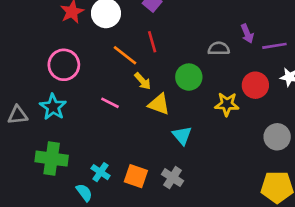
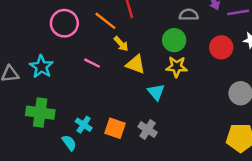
pink circle: (64, 65) -> (64, 23), moved
green circle: (189, 77) -> (174, 40), moved
yellow star: (227, 104) -> (177, 67), moved

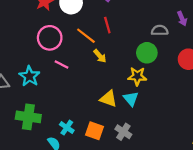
pink line: (92, 63) -> (61, 65), moved
yellow triangle: (136, 64) -> (108, 99), moved
yellow star: (177, 67) -> (137, 76), moved

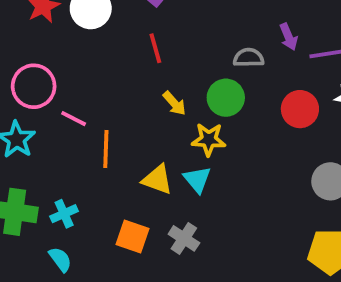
orange line: (86, 36) -> (106, 149), moved, turned 54
pink circle: (50, 38) -> (34, 86), moved
yellow arrow: (100, 56) -> (174, 103), moved
cyan cross: (67, 128) -> (64, 214), moved, turned 32

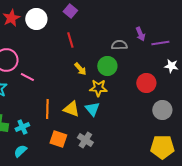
red circle: (300, 109) -> (146, 83), moved
orange line: (106, 149) -> (47, 109), moved
cyan semicircle: (60, 259) -> (20, 151), turned -96

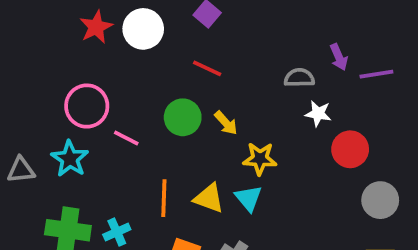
red line: (70, 40) -> (207, 68), turned -49
green circle: (107, 66) -> (183, 117), moved
white star: (171, 66) -> (318, 114), moved

